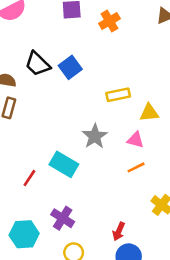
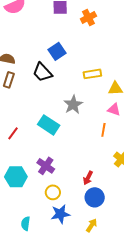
black trapezoid: (37, 64) -> (42, 72), moved
pink triangle: (135, 140) -> (114, 110), moved
orange line: (136, 167) -> (103, 130), turned -56
red line: (29, 178) -> (13, 133), moved

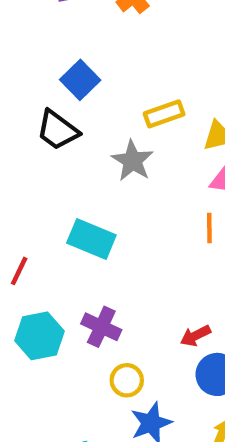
gray star: (73, 105) -> (132, 161), moved
cyan hexagon: (16, 177) -> (39, 336), moved
red arrow: (88, 178) -> (195, 336), turned 48

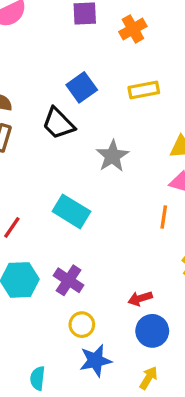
yellow rectangle: (164, 114) -> (144, 90), moved

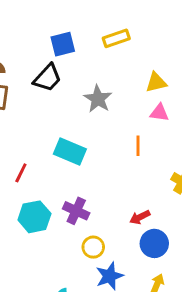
blue square: (82, 87) -> (63, 44), turned 30
black trapezoid: (58, 123) -> (47, 78), turned -84
orange line: (164, 217) -> (138, 146), moved

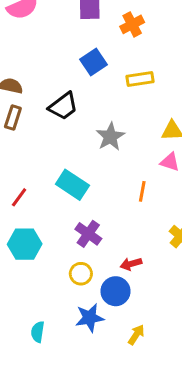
blue square: (63, 44) -> (93, 62), moved, turned -30
purple cross: (76, 211) -> (88, 234), moved
blue circle: (154, 243) -> (116, 291), moved
yellow circle: (93, 247) -> (81, 274), moved

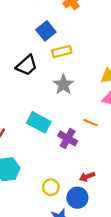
yellow rectangle: (140, 79) -> (62, 52), moved
orange line: (142, 191) -> (90, 123), turned -72
purple cross: (88, 234) -> (68, 138), moved

